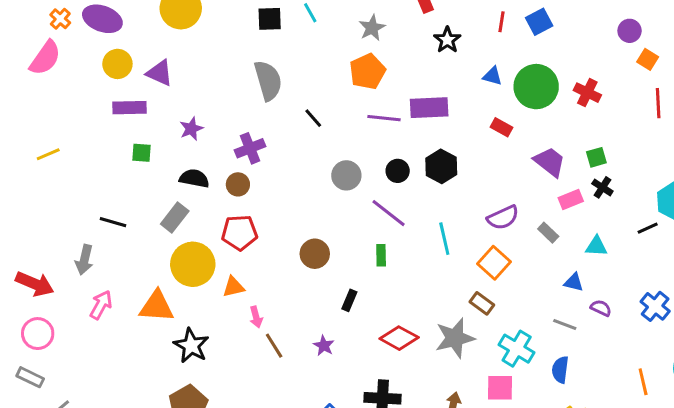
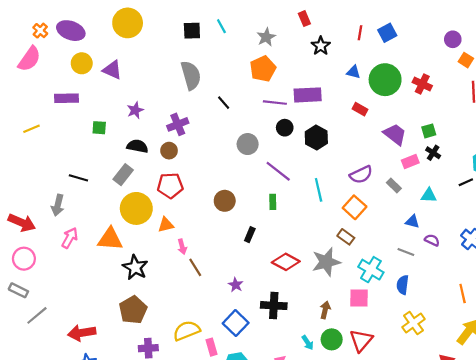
purple rectangle: (130, 108) -> (66, 98), moved
black circle: (398, 171) -> (285, 128), moved
purple star: (324, 346) -> (236, 285), moved

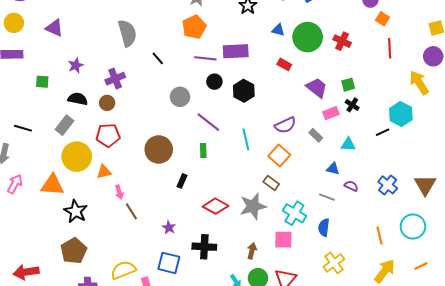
yellow circle: (82, 63) -> (14, 23), moved
brown circle: (225, 201) -> (159, 150), size x1.4
blue square: (236, 323) -> (169, 263), turned -30

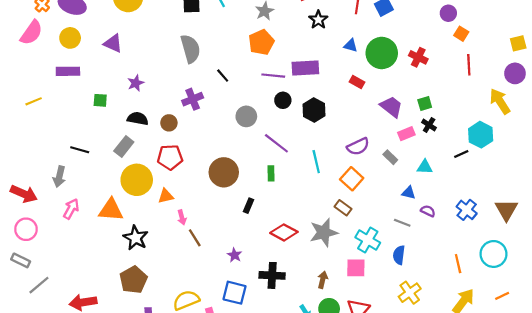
purple cross: (115, 79) -> (193, 99), moved

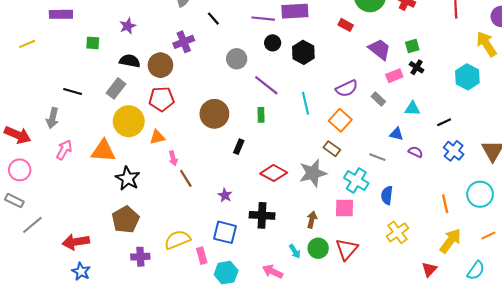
brown circle: (169, 123) -> (160, 65), size x1.5
black line: (461, 154) -> (444, 122), moved
gray line: (402, 223) -> (377, 157), moved

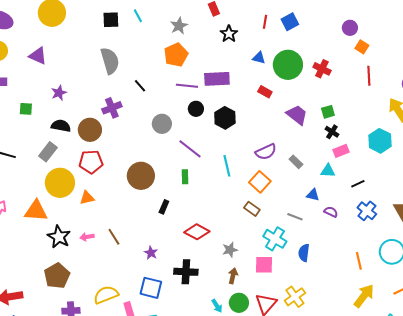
pink rectangle: (394, 76) -> (341, 151), moved
pink arrow: (173, 158) -> (87, 237), moved, turned 96
gray star: (313, 173) -> (230, 250), moved, size x0.6
yellow cross: (398, 232) -> (295, 297), moved

